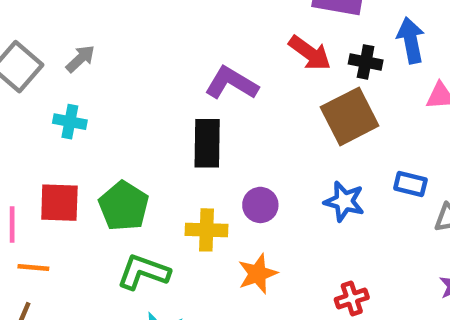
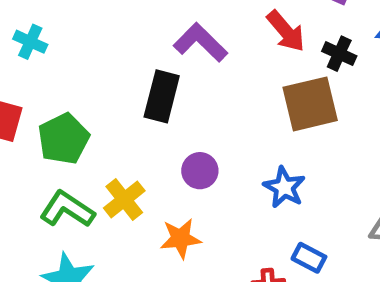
blue rectangle: (410, 184) -> (309, 258), moved
yellow cross: (206, 230) -> (124, 199), moved, turned 36

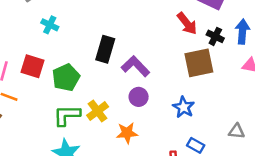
purple L-shape: (200, 42) -> (135, 66), moved
black rectangle: (162, 96) -> (105, 49), moved
green L-shape: (67, 209) -> (67, 115), turned -36

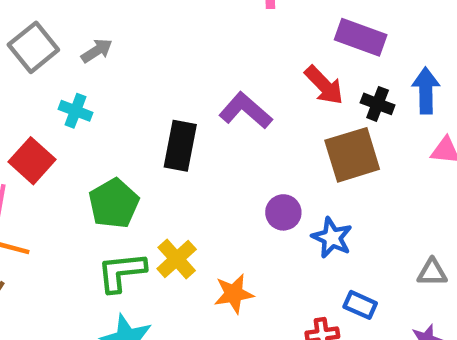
red square: (32, 66) -> (32, 161), moved, turned 30
purple L-shape: (135, 66) -> (246, 111), moved
purple circle: (139, 97) -> (283, 212), moved

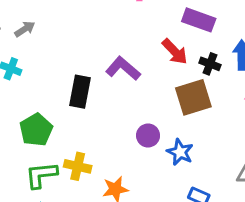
yellow cross: (177, 259) -> (78, 166), turned -35

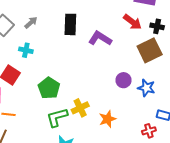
black rectangle: (80, 92) -> (70, 24), moved
yellow cross: (78, 166) -> (80, 108), turned -30

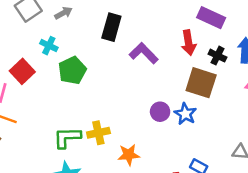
red arrow: (132, 22) -> (189, 43), turned 30
brown square: (150, 50) -> (201, 83), turned 30
green pentagon: (49, 88) -> (72, 70), moved
blue star: (146, 88) -> (185, 114), moved

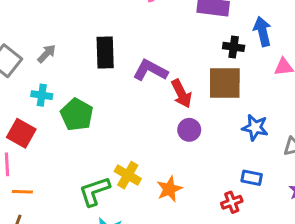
red arrow: (189, 43) -> (181, 94), moved
blue star: (185, 114) -> (255, 127), moved
yellow cross: (98, 133) -> (128, 175), turned -30

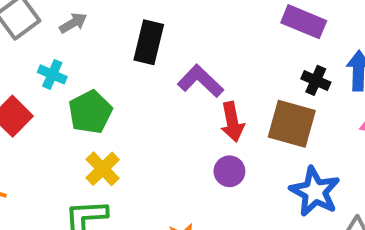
blue star: (255, 127) -> (315, 192), size x1.4
yellow cross: (128, 175) -> (103, 169), moved

